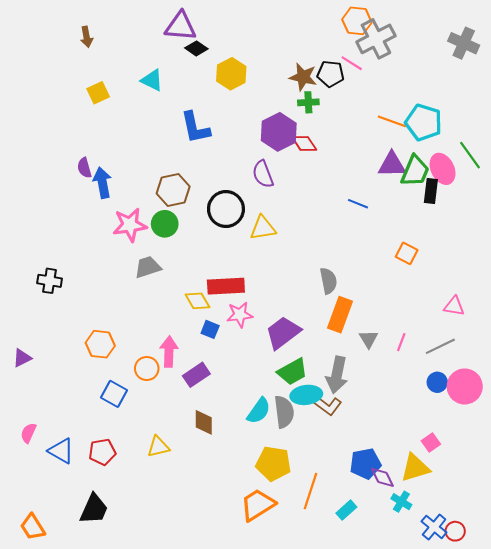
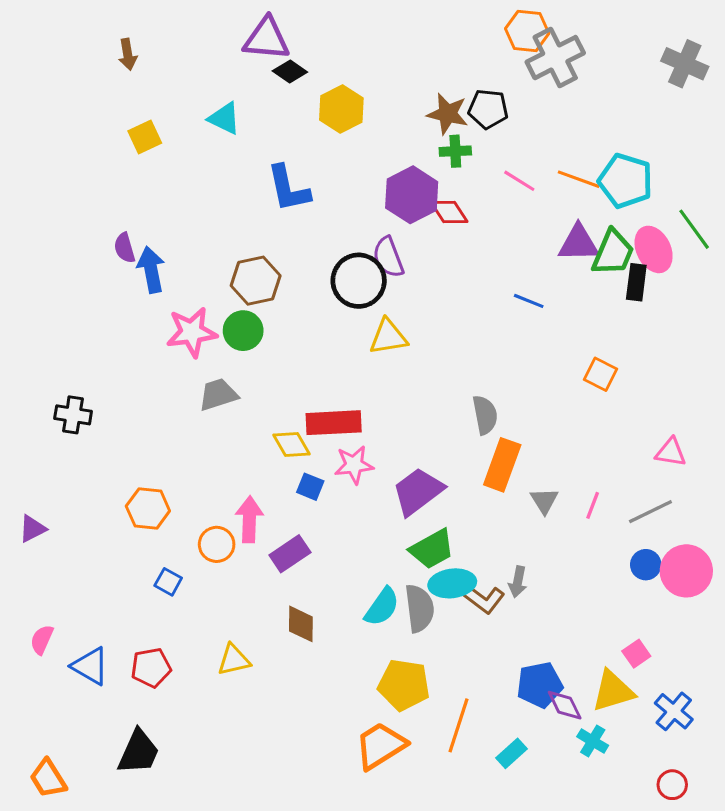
pink line: (352, 63) -> (519, 181), moved
black circle: (226, 209) -> (359, 281), moved
gray arrow: (337, 375) -> (518, 582), moved, size x0.6
blue square: (114, 394) -> (168, 582), size x0.7
blue cross: (434, 527) -> (674, 711), moved

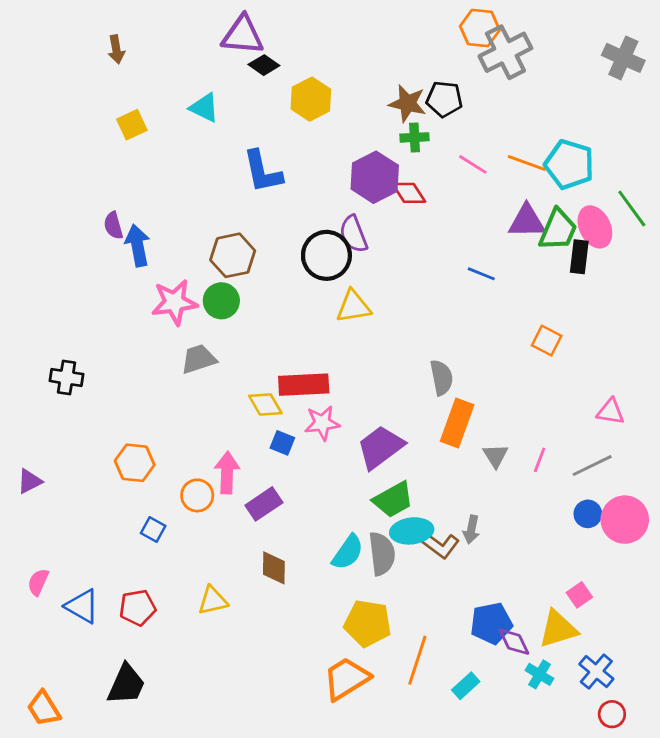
blue cross: (674, 711) -> (596, 672), moved

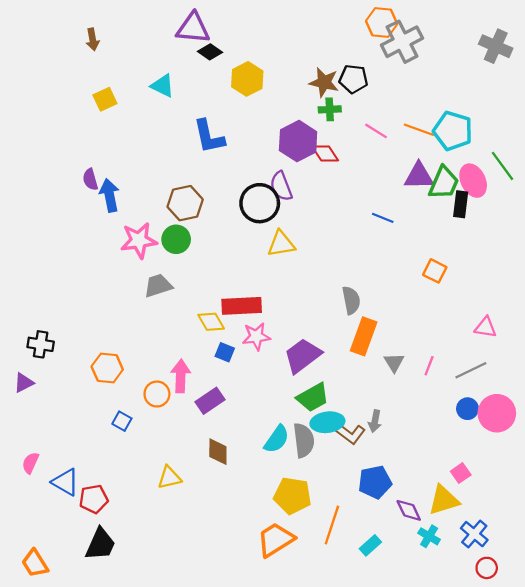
black cross: (66, 378) -> (41, 344), moved
red pentagon: (138, 608) -> (94, 499), moved
blue pentagon: (491, 623) -> (375, 482), moved

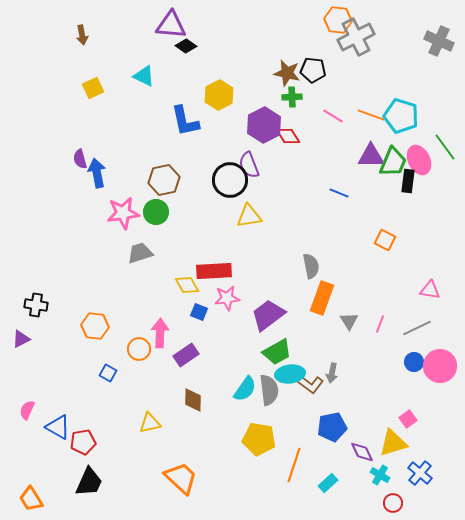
yellow hexagon: (247, 79) -> (219, 95), moved
orange trapezoid: (275, 540) -> (181, 478), moved, turned 75
red circle: (487, 568) -> (393, 503), moved

